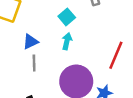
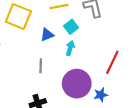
blue triangle: (30, 42) -> (47, 35), moved

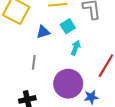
cyan arrow: (70, 48) -> (76, 48), moved

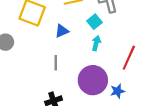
cyan square: (68, 26) -> (94, 22), moved

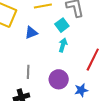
gray line: (56, 63) -> (28, 72), moved
purple circle: (93, 80) -> (59, 79), size x0.7

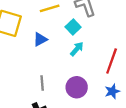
cyan arrow: (63, 45) -> (77, 49), turned 32
blue star: (81, 90) -> (112, 91), moved

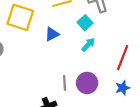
gray line: (42, 83) -> (65, 83), moved

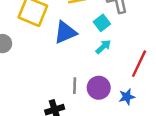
blue triangle: (52, 34) -> (65, 32), size x1.5
blue star: (123, 88) -> (127, 97), moved

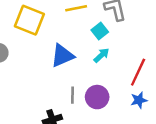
blue triangle: (65, 32) -> (62, 56), moved
blue star: (127, 97) -> (139, 100), moved

